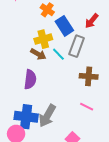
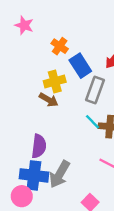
cyan line: (58, 54) -> (93, 122), moved
purple semicircle: (30, 79) -> (39, 146), moved

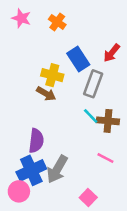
orange cross: (60, 46) -> (57, 22), moved
yellow cross: (55, 81) -> (52, 75), turned 30
blue cross: (34, 175) -> (31, 170), turned -32

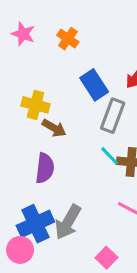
yellow cross: (52, 75) -> (35, 105), moved
purple semicircle: (36, 141) -> (45, 168), moved

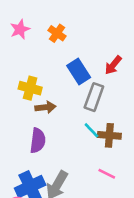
pink star: (23, 34) -> (20, 29), turned 30
brown arrow: (54, 128) -> (45, 107), turned -36

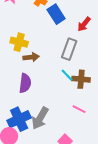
blue rectangle: (79, 72) -> (56, 14), moved

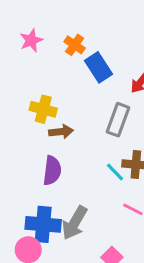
cyan line: (67, 75) -> (115, 172), moved
blue cross: (19, 119) -> (43, 224), turned 30

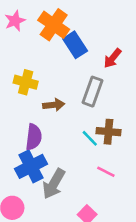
orange cross: (75, 45) -> (54, 25), size x1.6
brown arrow: (61, 132) -> (54, 105), moved
blue cross: (43, 224) -> (31, 166), moved, turned -32

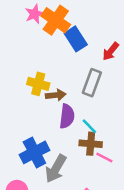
pink star: (15, 21) -> (34, 14), moved
yellow cross: (26, 82) -> (38, 84), moved
brown cross: (108, 132) -> (91, 144), moved
purple semicircle: (34, 137) -> (67, 116), moved

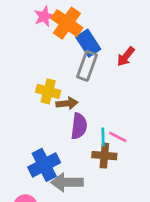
gray rectangle: (92, 83) -> (87, 66), moved
cyan line: (89, 126) -> (103, 137), turned 42
pink line: (104, 157) -> (118, 137), moved
gray arrow: (56, 169) -> (67, 182), turned 60

